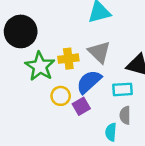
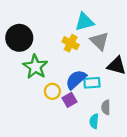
gray triangle: (99, 52) -> (99, 41), moved
yellow cross: (68, 59) -> (71, 43), moved, turned 35
cyan rectangle: (122, 89) -> (92, 83), moved

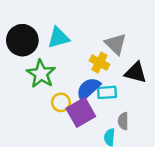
cyan triangle: (84, 22) -> (58, 38), moved
yellow cross: (71, 43) -> (100, 63), moved
purple square: (70, 100) -> (81, 112), size x1.6

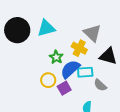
green star: (41, 74) -> (56, 57), moved, size x0.6
purple square: (81, 112) -> (64, 88), size x0.6
gray semicircle: (123, 121) -> (100, 85), moved, turned -48

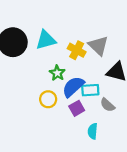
yellow cross: (79, 48) -> (77, 50), moved
purple square: (64, 88) -> (77, 108), moved

